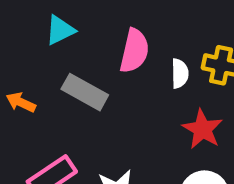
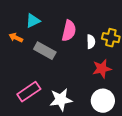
orange arrow: (21, 102) -> (16, 38), moved
red star: (202, 129) -> (102, 69), turned 30

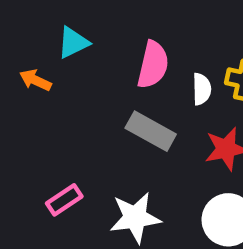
gray rectangle: (45, 51) -> (151, 131), moved
pink rectangle: (29, 92) -> (64, 200), size x0.7

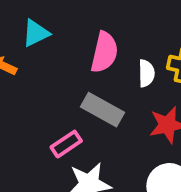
pink rectangle: (64, 200) -> (66, 144), moved

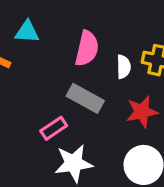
cyan triangle: (36, 33) -> (27, 32), turned 30

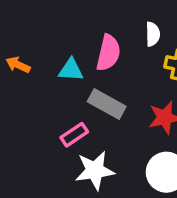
cyan triangle: (27, 32) -> (71, 70), moved
white semicircle: (124, 67) -> (153, 34), moved

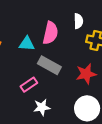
white star: (95, 170) -> (42, 107), size x0.7

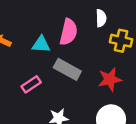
pink rectangle: (29, 85) -> (31, 84), moved

